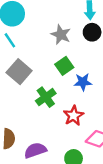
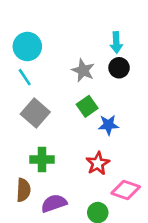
green cross: (46, 97) -> (42, 159), moved, turned 36

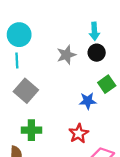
gray star: (83, 70) -> (66, 55), turned 30
cyan line: (25, 77) -> (17, 60), turned 32
green square: (87, 106) -> (107, 84), moved

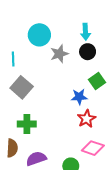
cyan circle: (19, 35) -> (39, 35), moved
red star: (79, 133) -> (87, 119), moved

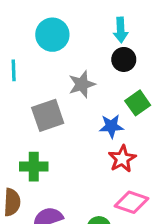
gray star: (59, 54) -> (82, 84), moved
gray square: (22, 87) -> (48, 115), moved, turned 30

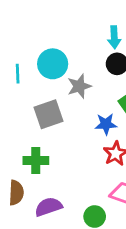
cyan circle: (52, 35) -> (53, 64), moved

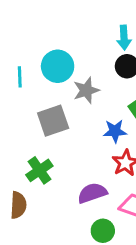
green cross: (36, 160) -> (39, 170), turned -35
purple semicircle: (48, 207) -> (92, 193), moved

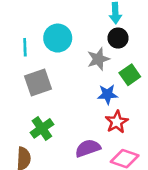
gray star: (86, 90) -> (98, 59), moved
gray square: (53, 121) -> (38, 83), moved

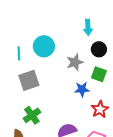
black circle: (118, 38) -> (99, 49), moved
green square: (130, 75) -> (99, 74), turned -35
red star: (117, 122) -> (100, 109), moved

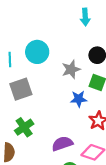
cyan arrow: (88, 27) -> (85, 17), moved

